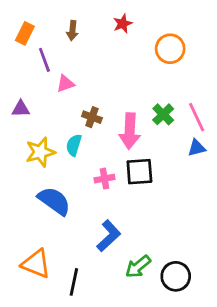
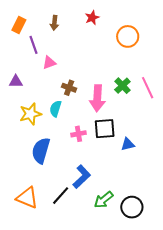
blue triangle: (197, 148) -> (128, 144), moved
blue semicircle: (54, 201) -> (41, 151), turned -110
black line: (74, 282) -> (61, 196), moved, turned 30

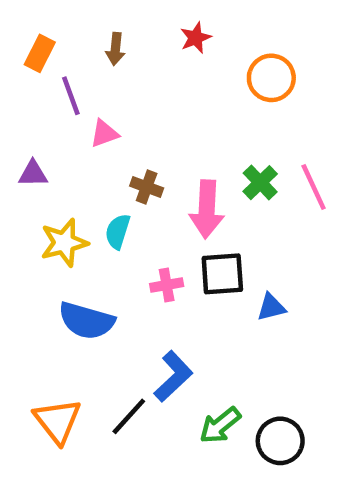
blue semicircle: (41, 151) -> (86, 321), turned -90
orange triangle: (27, 198) -> (58, 421), turned 30

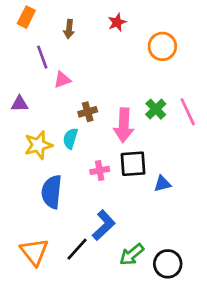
orange rectangle: (40, 53) -> (26, 17), moved
brown cross: (147, 187) -> (88, 112), turned -36
blue semicircle: (86, 321) -> (52, 192), turned 80

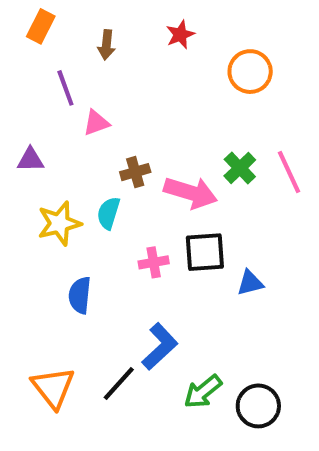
pink arrow: (124, 125) -> (191, 193), turned -76
blue semicircle: (52, 192) -> (80, 295), size x0.7

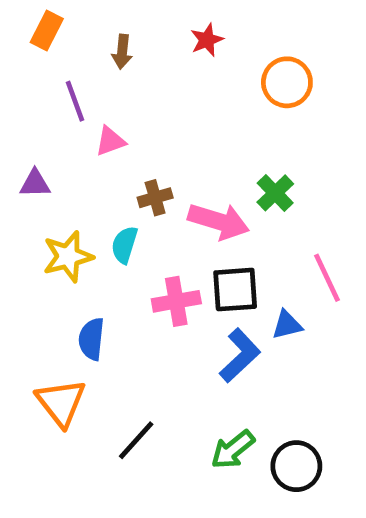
pink line: (289, 172) -> (327, 278), moved
pink cross: (154, 262) -> (176, 301), size x1.4
blue L-shape: (160, 346) -> (240, 355), moved
orange triangle: (53, 388) -> (61, 403), moved

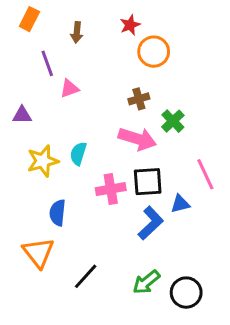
orange circle: (287, 82) -> (154, 52), moved
brown cross: (155, 198) -> (139, 99), moved

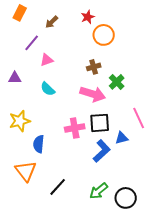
brown arrow: (77, 32) -> (52, 22), turned 40
purple line: (47, 63) -> (32, 43), turned 60
cyan semicircle: (78, 154) -> (48, 89), moved, turned -63
yellow star: (43, 161) -> (20, 121), moved

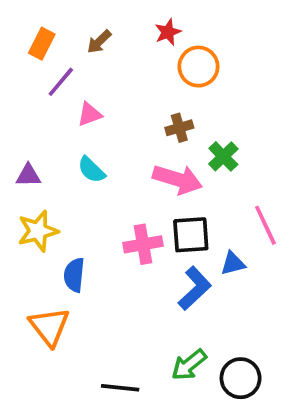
orange rectangle: (20, 13) -> (42, 44), moved
purple triangle: (15, 78) -> (28, 176), moved
black line: (58, 187) -> (120, 388), moved, turned 54

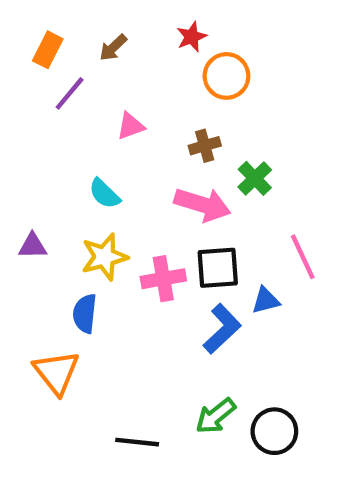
pink triangle: (90, 114) -> (131, 126), moved
purple triangle: (28, 176) -> (33, 246), moved
yellow star: (38, 231) -> (104, 257), moved

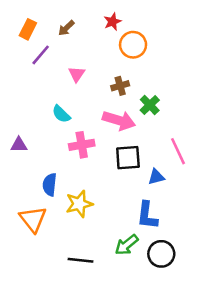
pink triangle: (131, 126) -> (77, 74), turned -36
yellow star: (104, 257) -> (79, 204), moved
pink cross: (163, 279) -> (82, 145), moved
blue L-shape: (222, 329) -> (147, 215), moved, turned 140

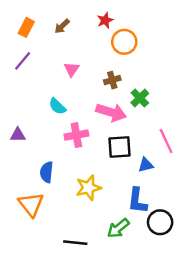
purple line: (41, 55) -> (23, 61), moved
yellow star: (79, 204) -> (88, 188), moved
black circle: (161, 254) -> (160, 222), moved

